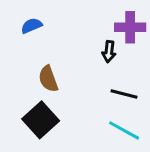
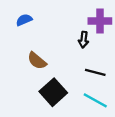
brown semicircle: (48, 79) -> (37, 61), turned -30
black square: (41, 120) -> (53, 92), moved

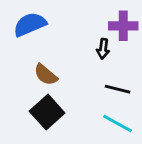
blue semicircle: (24, 20) -> (30, 24), size x1.6
black square: (53, 92) -> (47, 112), moved

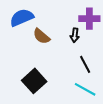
brown semicircle: (46, 75) -> (41, 36), moved
black line: (117, 89) -> (85, 64), turned 48

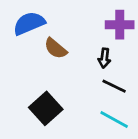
black arrow: (75, 35) -> (104, 58), moved
black line: (85, 64) -> (114, 86), turned -36

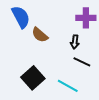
blue semicircle: (29, 23) -> (21, 17), turned 85
cyan line: (114, 120) -> (68, 86), moved

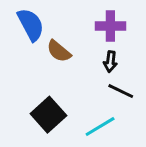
purple cross: (86, 18) -> (110, 26), moved
cyan line: (68, 86) -> (100, 126), turned -60

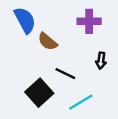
black arrow: (110, 61) -> (101, 61), moved
black line: (121, 91) -> (65, 74), moved

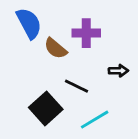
purple cross: (89, 21) -> (86, 33), moved
black arrow: (101, 61) -> (118, 71), turned -98

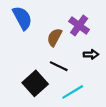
purple cross: (86, 33) -> (79, 25), moved, turned 36
brown semicircle: (56, 48) -> (54, 37), moved, turned 78

